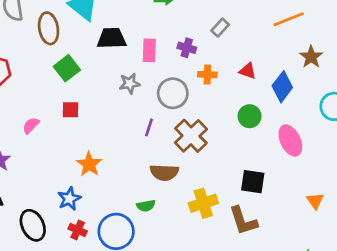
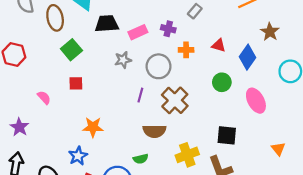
pink rectangle: (149, 50) -> (138, 32), turned 66
pink semicircle: (31, 125) -> (44, 98), turned 96
orange star: (89, 164) -> (93, 127), turned -30

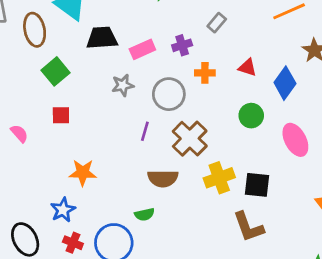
purple cross: (168, 29) -> (182, 45), turned -32
yellow cross: (187, 155) -> (219, 178), moved

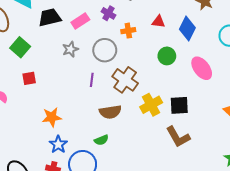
purple cross: (182, 45) -> (108, 13), turned -32
blue star: (63, 210) -> (58, 144), moved

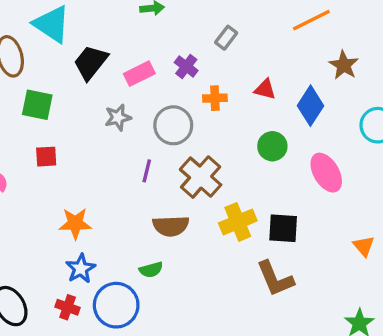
black trapezoid: (50, 18) -> (91, 62), turned -45
green square: (20, 47) -> (37, 105), turned -36

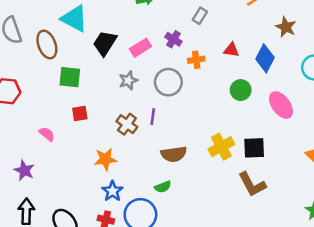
brown cross: (201, 177) -> (127, 124), moved, size x0.7

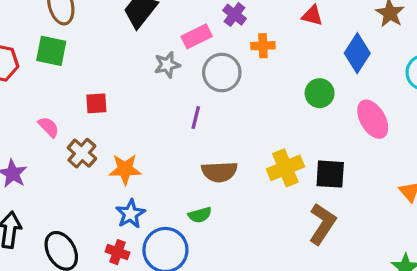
pink rectangle: (140, 48) -> (197, 36), moved
red triangle: (231, 50) -> (312, 16), moved
green square: (70, 77) -> (51, 51), moved
brown cross: (127, 124) -> (82, 153), moved
brown L-shape: (252, 184) -> (322, 224), turned -124

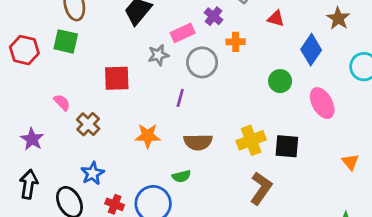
red square: (96, 103) -> (117, 78), moved, size x1.5
orange star: (125, 169) -> (148, 136), moved
blue star: (130, 214) -> (93, 173), moved
brown L-shape: (322, 224) -> (261, 188), moved

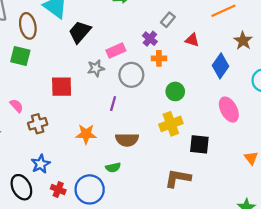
purple cross: (213, 16) -> (150, 39), moved
green circle: (280, 81) -> (175, 91), moved
brown cross: (88, 124) -> (38, 124), turned 30
yellow cross: (251, 140) -> (171, 124), moved
brown L-shape: (261, 188) -> (178, 178), turned -116

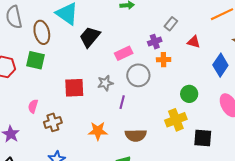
purple cross: (150, 39) -> (155, 42), turned 32
gray star: (96, 68) -> (105, 83), moved
green circle: (175, 91) -> (189, 94), moved
pink semicircle: (17, 106) -> (33, 106), turned -120

